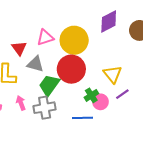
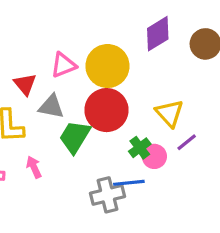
gray cross: (45, 108) -> (108, 195), moved

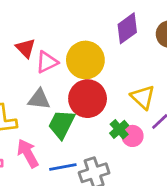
red triangle: (25, 84) -> (26, 48), moved
pink arrow: (34, 167) -> (28, 153), size x1.5
blue line: (129, 183) -> (63, 167), moved

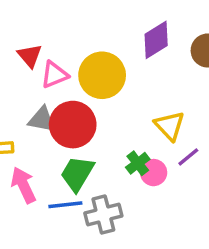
red circle: (88, 99) -> (73, 125), moved
green trapezoid: (62, 124) -> (77, 174), moved

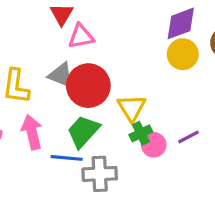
yellow circle: (102, 75) -> (183, 54), moved, size x0.7
yellow triangle: (170, 126) -> (132, 108), moved

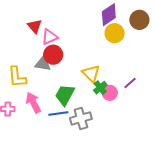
red circle: (88, 86) -> (53, 55), moved, size x0.7

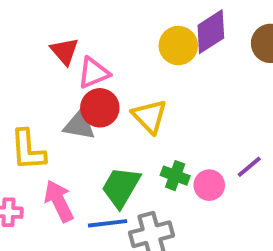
yellow circle: (115, 33) -> (178, 46), moved
yellow triangle: (91, 73) -> (150, 116), moved
green cross: (100, 88) -> (175, 176), moved, turned -32

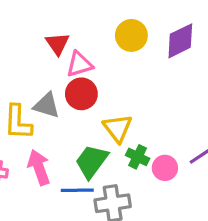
yellow circle: (178, 46) -> (131, 35), moved
yellow triangle: (150, 116) -> (118, 128), moved
gray triangle: (79, 125) -> (46, 105), moved

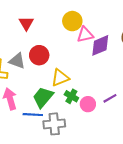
purple diamond: (180, 41) -> (100, 45), moved
pink triangle: (79, 64) -> (85, 35), moved
yellow triangle: (118, 128) -> (60, 78), turned 42

